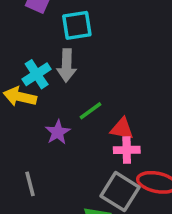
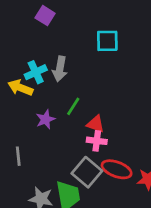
cyan square: (77, 25) -> (107, 41), moved
green line: (91, 111) -> (73, 106), turned -30

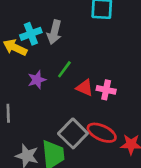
pink cross: (97, 141) -> (106, 90), moved

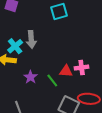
green line: (64, 69) -> (52, 81), moved, turned -56

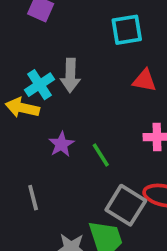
red triangle: (66, 71) -> (144, 80), moved

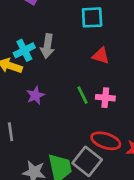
green line: (101, 155) -> (83, 95), moved
gray square: (126, 205) -> (87, 161), moved

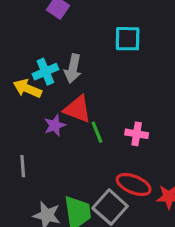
red triangle: (101, 56) -> (77, 109), moved, size x1.4
green line: (83, 95) -> (97, 132), moved

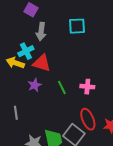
gray arrow: (73, 69) -> (41, 32), moved
red triangle: (77, 109) -> (42, 63), moved
red ellipse: (134, 184) -> (88, 119), turned 50

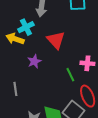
red triangle: (42, 63) -> (56, 40), moved, turned 30
green line: (62, 87) -> (70, 75), moved

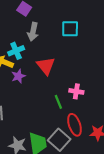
purple star: (34, 61) -> (18, 76), moved

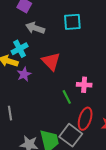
gray arrow: (33, 32) -> (35, 28), turned 102
red ellipse: (75, 125) -> (85, 119), turned 40

